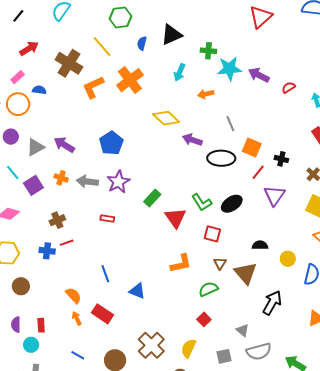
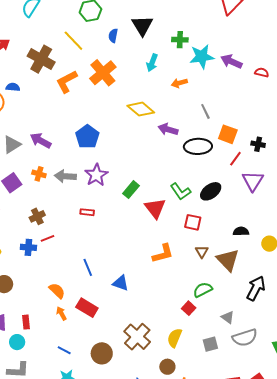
black triangle: (172, 35) -> (142, 26), turned -35
red semicircle: (289, 87) -> (262, 72), turned 48
green semicircle: (208, 289) -> (203, 290), moved

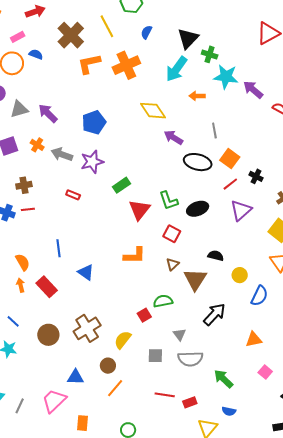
black triangle: (142, 26) -> (188, 38), moved
cyan arrow: (152, 63) -> (176, 69), size x1.5

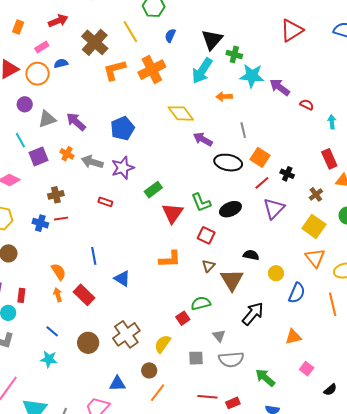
blue semicircle: (36, 54) -> (61, 63), turned -32

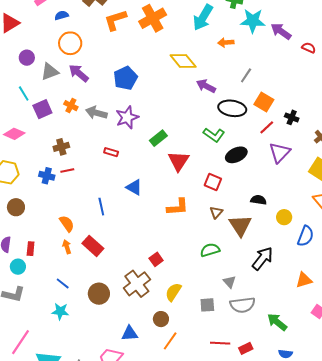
orange circle: (38, 74) -> (70, 43), moved
gray line: (243, 130) -> (246, 75), turned 49
green L-shape: (201, 203) -> (214, 135), moved, turned -30
blue triangle: (122, 278) -> (134, 187), moved
red square: (183, 318) -> (156, 259), moved

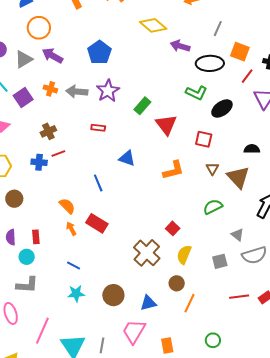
red square: (156, 259) -> (173, 228), moved
brown circle: (99, 294) -> (113, 295), moved

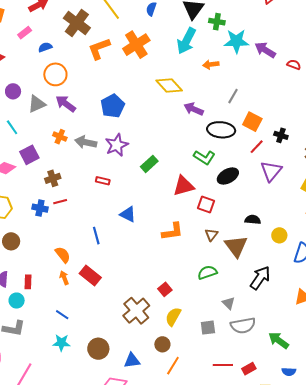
purple square: (23, 97) -> (29, 155), moved
red triangle: (166, 125) -> (184, 186), moved, turned 45

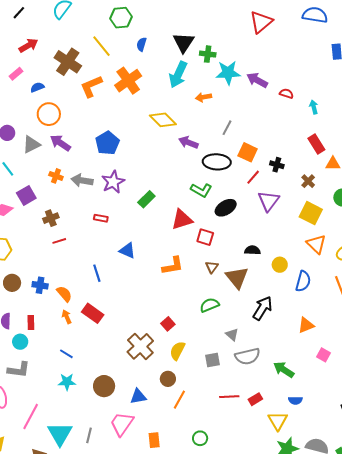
blue cross: (40, 208) -> (40, 285), moved

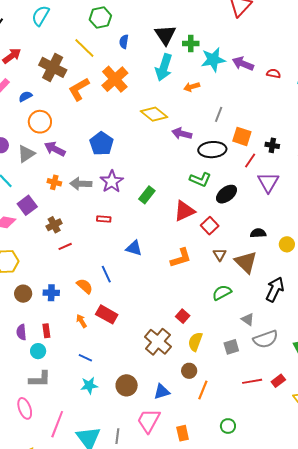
red square: (205, 237) -> (210, 226), turned 36
orange semicircle: (64, 294) -> (85, 286), moved

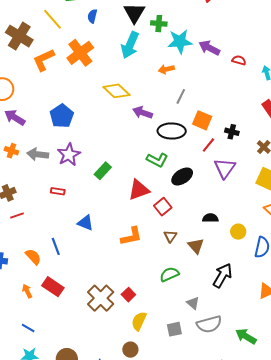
orange arrow: (192, 87) -> (166, 69), moved
brown triangle: (246, 262) -> (196, 246), size x0.7
brown cross: (158, 342) -> (101, 298), moved

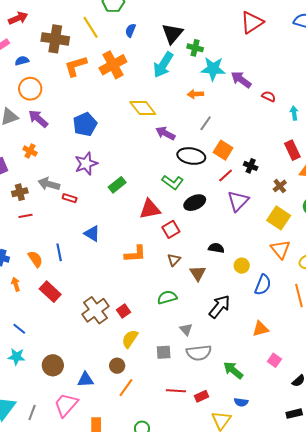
brown cross: (19, 36) -> (55, 39), turned -32
gray arrow: (38, 154) -> (49, 184), moved
orange arrow: (27, 291) -> (16, 284), moved

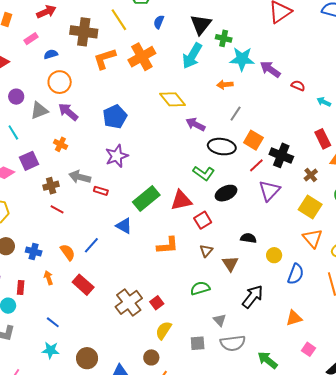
cyan arrow: (294, 113) -> (324, 102), turned -56
black cross: (251, 166) -> (281, 155), size x1.6
green rectangle: (117, 185) -> (146, 199), moved, size x1.5
red line: (26, 216) -> (57, 209), turned 40
blue line: (59, 252) -> (91, 245), turned 54

